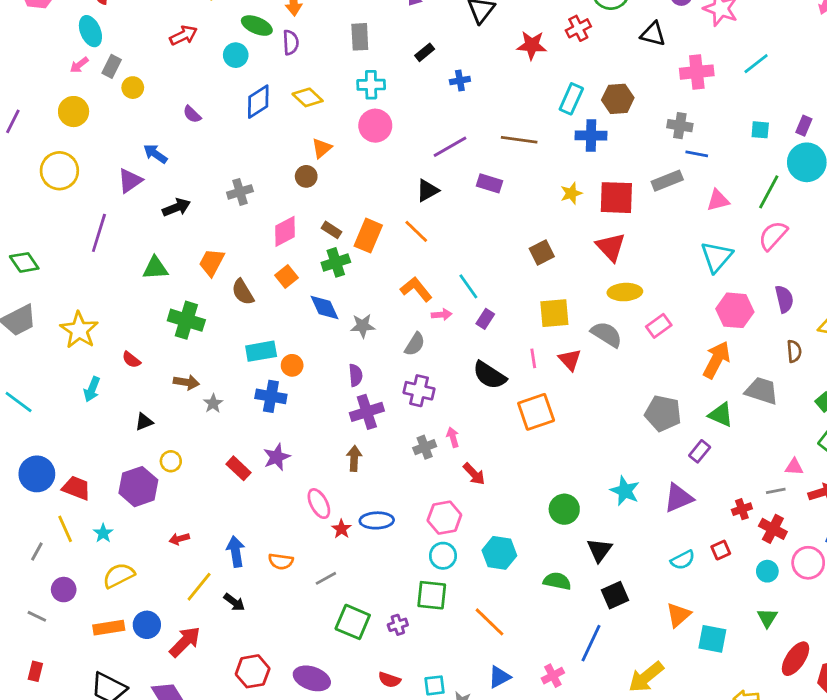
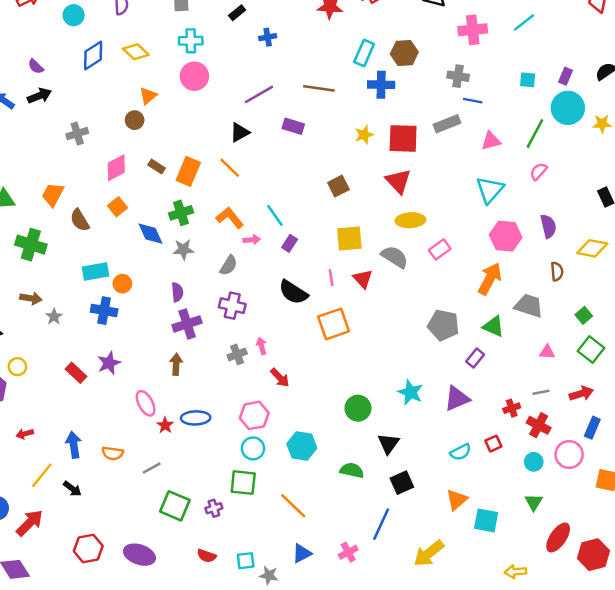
black arrow: (176, 207) -> (39, 96), moved
pink semicircle: (773, 236) -> (539, 171), size x0.7
green cross: (336, 262) -> (181, 213), moved
pink triangle: (794, 467) -> (547, 352), moved

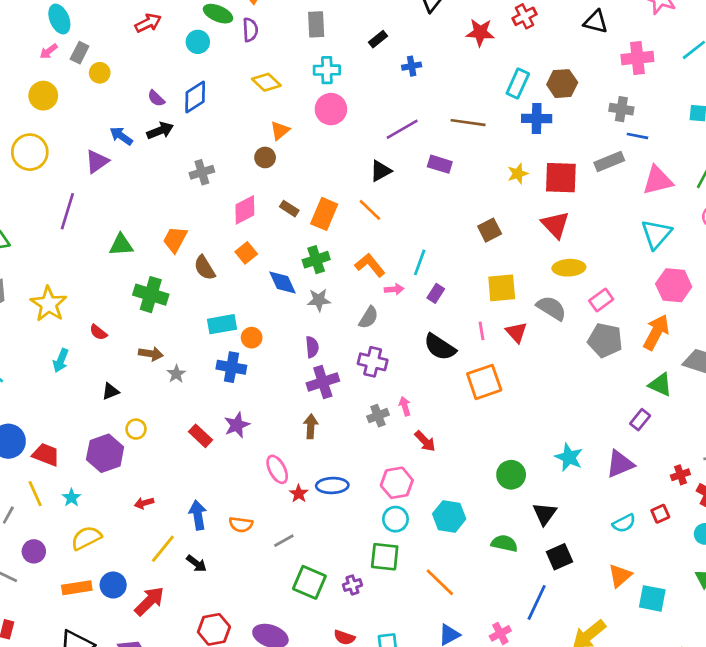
blue diamond: (93, 55) -> (195, 97), moved
pink triangle: (491, 141) -> (658, 180), size x1.4
cyan line: (275, 215) -> (420, 262), turned 55
gray pentagon: (443, 325) -> (605, 340), moved

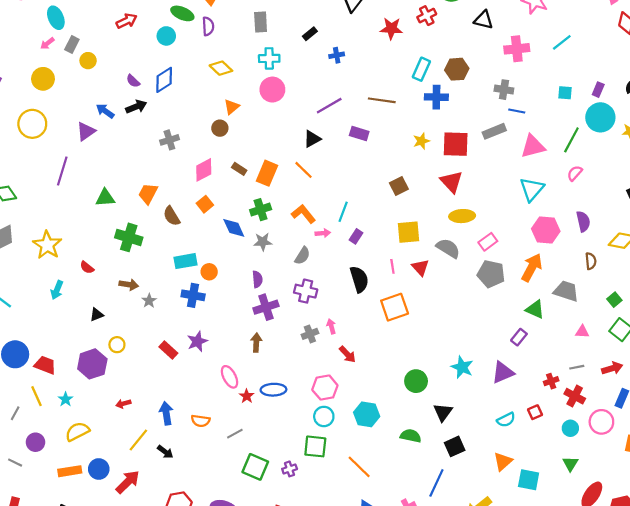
black semicircle: (440, 347) -> (359, 279), turned -140

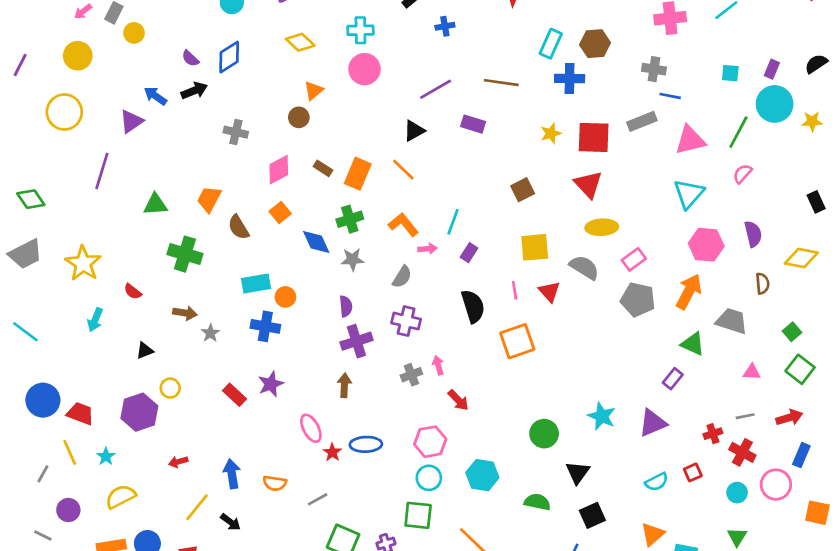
gray cross: (169, 140) -> (236, 132), turned 30

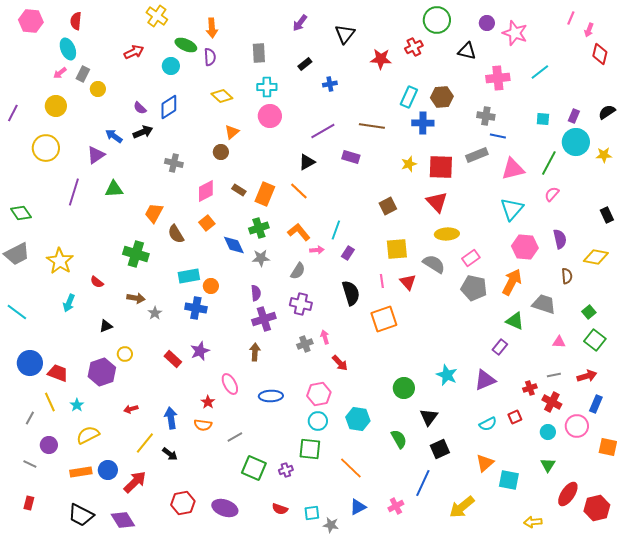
green triangle: (155, 204) -> (114, 189), moved
red star: (332, 452) -> (208, 402), moved
green semicircle: (537, 502) -> (399, 439), turned 48

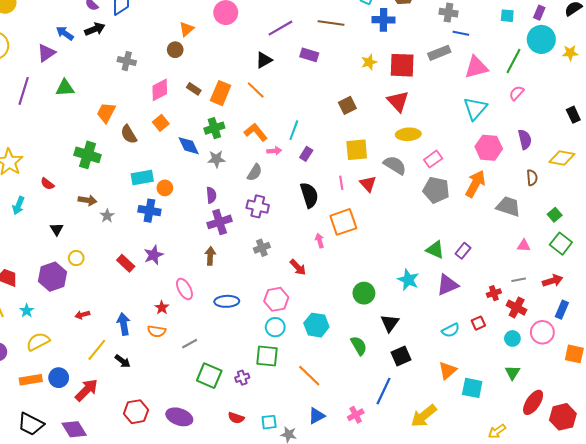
green triangle: (515, 321) -> (435, 250), moved
black triangle: (106, 326) -> (57, 229), turned -40
pink arrow: (325, 337) -> (320, 241), moved
yellow arrow: (533, 522) -> (497, 431), turned -30

